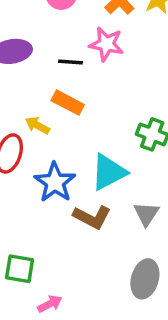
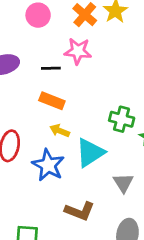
yellow arrow: (37, 125) -> (60, 131), moved
brown L-shape: (92, 217) -> (80, 211), moved

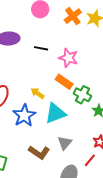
pink star: (78, 51) -> (68, 58), moved
orange rectangle: (52, 101) -> (64, 82), moved
gray triangle: (123, 183) -> (65, 143), moved

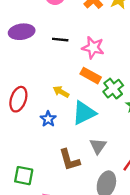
green cross: (82, 95) -> (113, 89), turned 30
blue star: (24, 116) -> (48, 119), size x0.6
brown L-shape: (39, 152) -> (69, 160), turned 45

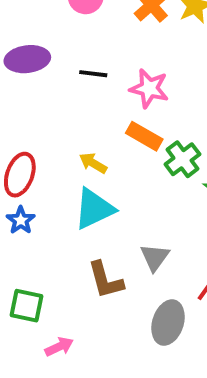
cyan triangle: (84, 113) -> (94, 209), moved
blue star: (48, 119) -> (21, 220), moved

